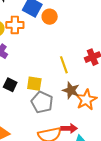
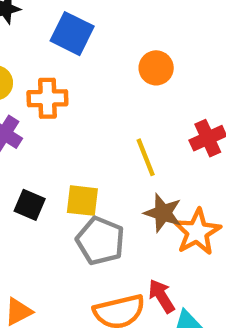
orange circle: (50, 17) -> (156, 68), moved
orange cross: (15, 25) -> (47, 98), moved
red arrow: (69, 128) -> (161, 296), turned -119

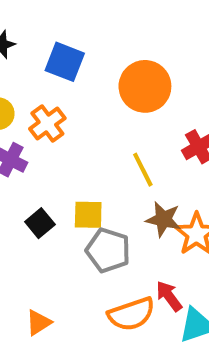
orange circle: (156, 68) -> (145, 86), size x1.6
orange cross: (47, 98) -> (47, 123), turned -30
black square: (30, 205) -> (40, 223), turned 32

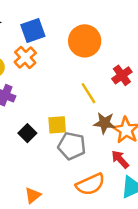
blue square: (65, 62) -> (33, 31), turned -35
orange cross: (47, 123) -> (25, 57), moved
red arrow: (169, 296) -> (120, 159), moved

